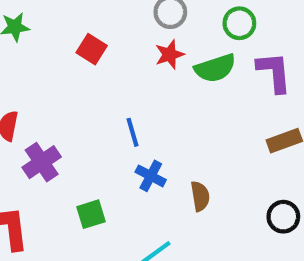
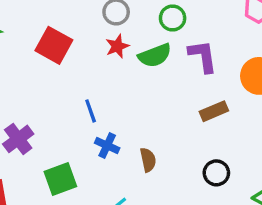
red square: (92, 49) -> (54, 45), size x1.5
green square: (91, 214) -> (60, 179), size x1.4

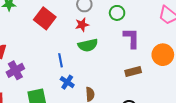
green semicircle: (155, 55) -> (88, 45), moved

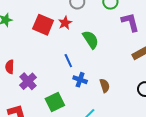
red star: (82, 25) -> (65, 23), moved
green semicircle: (88, 45) -> (91, 40), turned -96

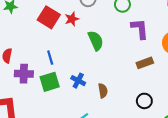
blue line: (68, 61) -> (50, 58), moved
purple cross: (28, 81) -> (24, 74), turned 36
green square: (55, 102) -> (50, 82), moved

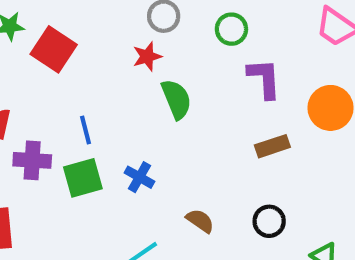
red square: (49, 17) -> (54, 49), moved
red star: (72, 19) -> (147, 56), moved
brown semicircle: (103, 91) -> (200, 221), moved, turned -48

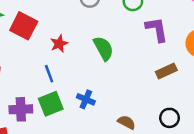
red star: (147, 56) -> (59, 44), moved
purple cross: (32, 160) -> (21, 109), moved

